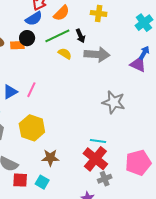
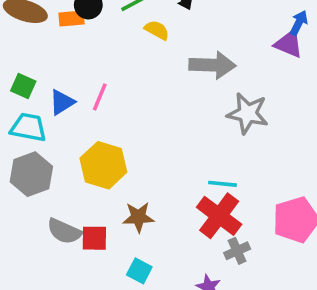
gray arrow: (97, 54) -> (212, 65), moved
red square: (20, 180) -> (94, 238), moved
cyan square: (42, 182) -> (139, 271), moved

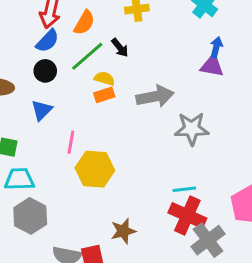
orange rectangle: (71, 19) -> (104, 95), moved
blue triangle: (62, 102) -> (42, 110), moved
yellow hexagon: (103, 165) -> (95, 169), moved
gray cross: (237, 251) -> (208, 240), size x1.6

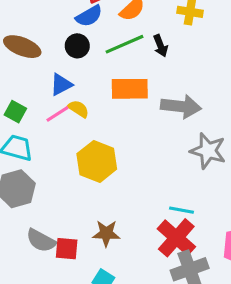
yellow semicircle: (104, 78) -> (78, 109), moved
orange rectangle: (104, 95) -> (130, 89), size x1.6
pink line: (71, 142) -> (57, 114), moved, turned 30

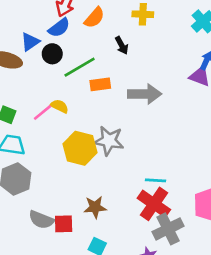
green line: (125, 44) -> (80, 67), moved
blue triangle: (61, 85) -> (30, 42), moved
orange rectangle: (130, 89) -> (100, 84), size x0.7
gray star: (208, 151) -> (109, 141), moved

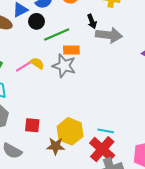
gray arrow: (145, 94) -> (109, 35), moved
gray star: (109, 141) -> (64, 66), moved
yellow hexagon: (80, 148) -> (70, 131), moved
red square: (64, 224) -> (32, 125), moved

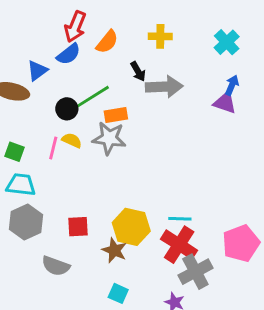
black circle: (36, 21) -> (67, 109), moved
pink line: (23, 67) -> (53, 148), turned -35
brown star: (56, 146) -> (114, 250), turned 30

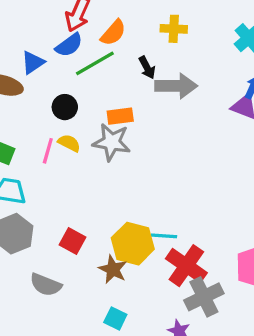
green line: (92, 97) -> (95, 63), moved
cyan line: (180, 219) -> (164, 236), moved
red square: (78, 227) -> (72, 241), turned 30

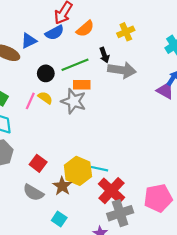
yellow cross: (174, 29) -> (126, 32), turned -35
green line: (95, 63) -> (75, 65), moved
gray semicircle: (46, 285) -> (33, 193), moved

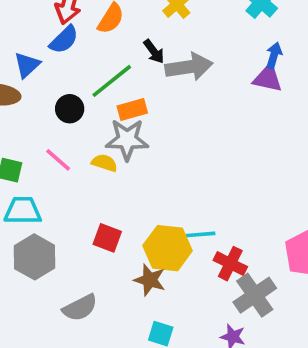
yellow semicircle: (45, 98) -> (105, 163), moved
pink line: (30, 101) -> (58, 160), turned -56
red square: (38, 163) -> (107, 238), moved
red cross: (111, 191) -> (230, 264), size x0.7
gray semicircle: (33, 193) -> (80, 308), moved, turned -40

